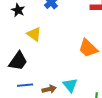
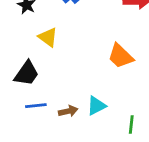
cyan triangle: (70, 85) -> (96, 106), turned 42

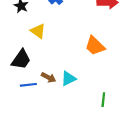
cyan triangle: (96, 106) -> (69, 79), moved
brown arrow: (68, 111) -> (48, 77), moved, turned 40

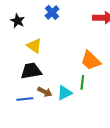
black trapezoid: (21, 60) -> (31, 71), moved, turned -135
green line: (103, 100) -> (82, 82), moved

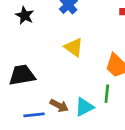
yellow triangle: (34, 46) -> (74, 47), moved
black trapezoid: (31, 71) -> (22, 75), moved

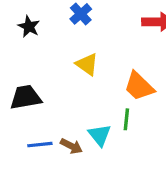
brown arrow: (59, 106) -> (71, 146), moved
cyan triangle: (84, 107) -> (100, 135), turned -42

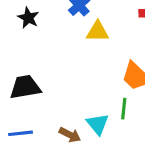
yellow triangle: (87, 64) -> (98, 32), moved, turned -35
blue line: (40, 145) -> (21, 133), moved

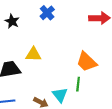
yellow triangle: (98, 32) -> (33, 54), moved

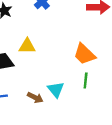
green line: (78, 84) -> (86, 80), moved

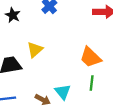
yellow triangle: (27, 46) -> (35, 50), turned -42

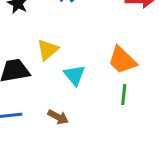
cyan triangle: (63, 92) -> (74, 75), moved

